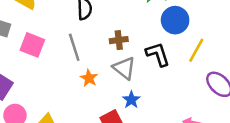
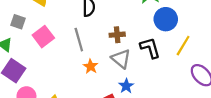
pink square: (32, 45) -> (43, 37), turned 30

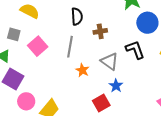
brown cross: (117, 35) -> (100, 31), moved
gray line: (79, 40) -> (70, 47), turned 30

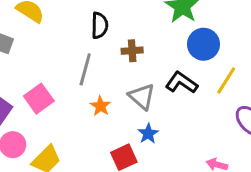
pink square: (38, 46) -> (39, 99), moved
black L-shape: (135, 50) -> (181, 83), turned -40

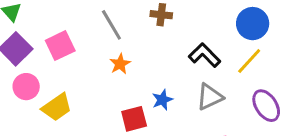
blue circle: (204, 44) -> (253, 24), moved
gray line: (85, 69) -> (111, 25), turned -56
gray triangle: (142, 97) -> (210, 97), moved, turned 44

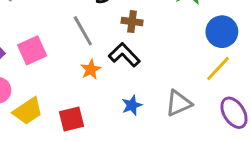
black L-shape: (205, 55) -> (124, 55), moved
red square: (134, 119) -> (71, 119), moved

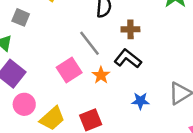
pink square: (32, 50) -> (69, 70), moved
blue star: (132, 105) -> (140, 101), turned 30

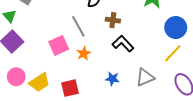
black L-shape: (128, 59) -> (123, 44), moved
pink circle: (24, 104) -> (16, 77), moved

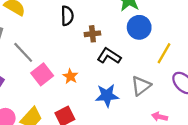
gray line: (78, 26) -> (23, 52), moved
blue circle: (176, 28) -> (139, 27), moved
blue star: (112, 79) -> (107, 96), size x1.5

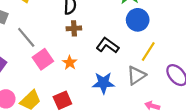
brown cross: (92, 34) -> (74, 28), moved
yellow line: (164, 53) -> (148, 52), moved

